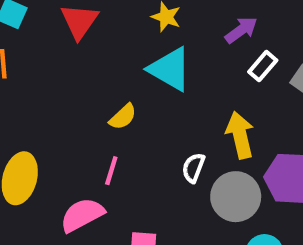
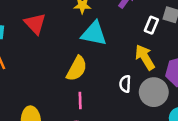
white rectangle: (263, 66) -> (151, 25), moved
yellow semicircle: (123, 117) -> (77, 69), size x1.5

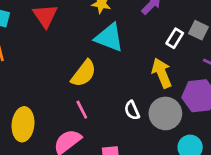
white semicircle: (125, 84) -> (132, 110), moved, turned -35
pink line: (80, 100) -> (82, 110), turned -35

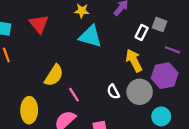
yellow semicircle: (84, 73) -> (54, 75), moved

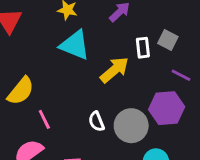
white rectangle: (142, 32) -> (143, 48), turned -40
yellow arrow: (134, 60) -> (114, 70), moved, turned 70

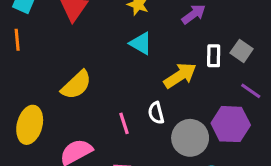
cyan triangle: (75, 45) -> (141, 43), size x0.7
pink line: (44, 119) -> (124, 123), moved
white semicircle: (96, 121) -> (156, 113), moved

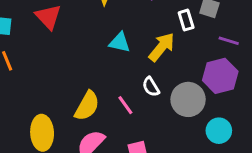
cyan triangle: (141, 43) -> (120, 42), moved
yellow semicircle: (76, 85) -> (87, 106), moved

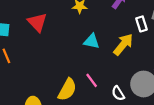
white semicircle: (151, 87) -> (118, 93), moved
pink line: (125, 105) -> (92, 80), moved

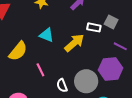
white rectangle: (142, 24) -> (94, 27), turned -72
yellow semicircle: (67, 90) -> (18, 51), moved

